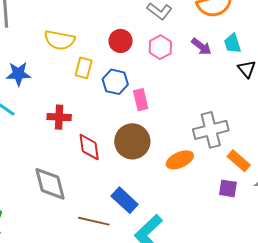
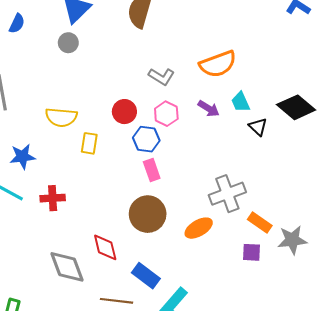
blue hexagon: (115, 82) -> (146, 139), moved
red cross: (59, 117) -> (53, 198), moved
red diamond: (89, 147) -> (105, 247), moved

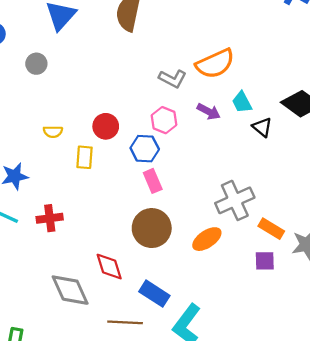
gray circle: (68, 43) -> (36, 64), moved
gray L-shape: (161, 77) -> (173, 79), moved
red circle: (124, 112) -> (106, 126), moved
yellow semicircle: (61, 117) -> (53, 132), size x0.6

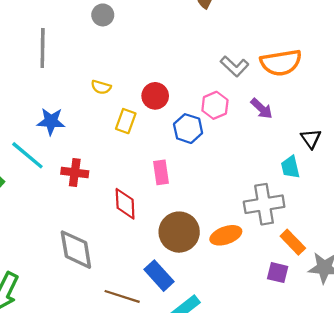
cyan trapezoid: (242, 102) -> (290, 167), moved
pink rectangle: (153, 181) -> (161, 172), moved
brown circle: (152, 228) -> (179, 232), moved
red diamond: (109, 267) -> (125, 204), moved

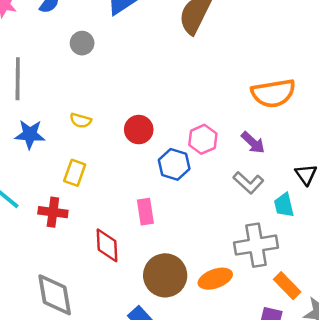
gray L-shape: (235, 66) -> (248, 183), moved
blue star: (51, 121) -> (30, 134), moved
yellow rectangle: (126, 121) -> (75, 173), moved

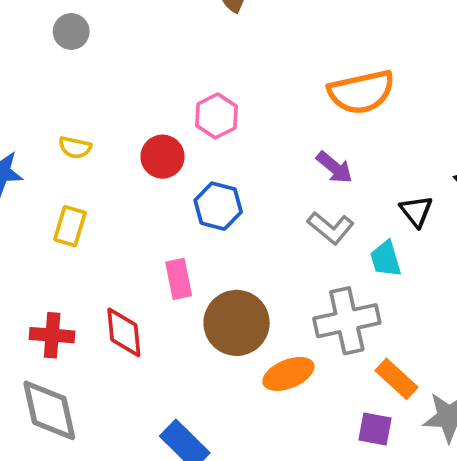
pink hexagon: (203, 139) -> (216, 116), moved
red cross: (53, 212) -> (52, 335), moved
brown circle: (165, 275) -> (237, 323), moved

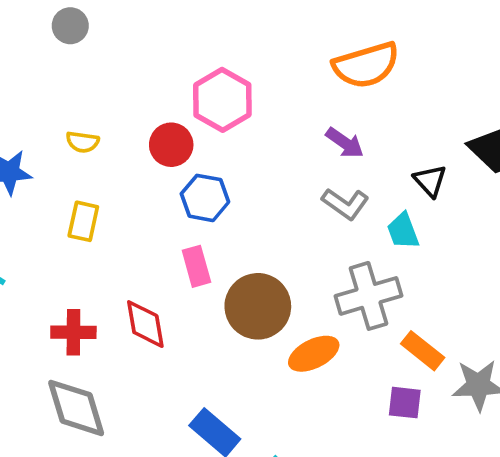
pink hexagon: (216, 116) -> (222, 100), size x1.4
blue hexagon: (218, 206) -> (205, 198), moved

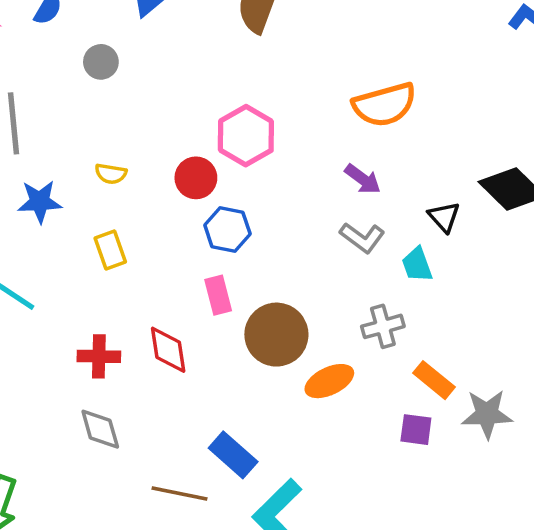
yellow rectangle: (83, 221) -> (110, 250), turned -33
gray cross: (368, 296) -> (383, 326), size x0.7
gray diamond: (76, 408) -> (100, 429), size x0.7

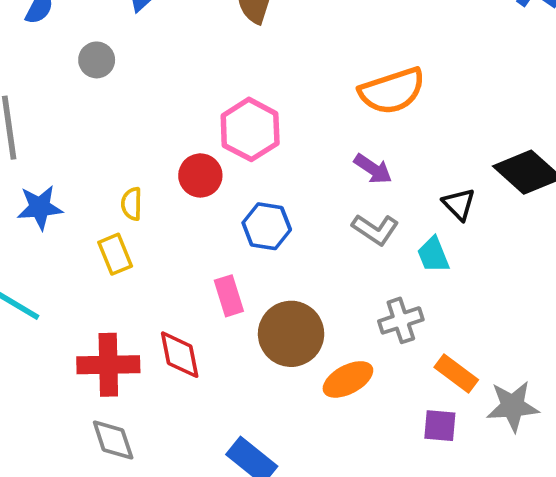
yellow semicircle: (111, 174) -> (132, 204), moved, turned 84
blue hexagon: (227, 230) -> (267, 226), moved
red cross: (99, 356) -> (108, 365), size x1.4

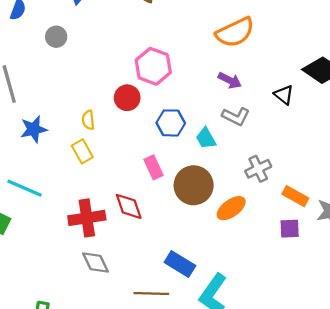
cyan trapezoid: (433, 255) -> (206, 138), moved

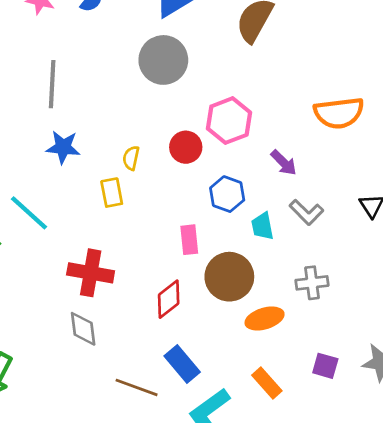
gray circle: (56, 37) -> (163, 60), moved, size x1.8
purple arrow: (230, 80) -> (284, 163), moved
orange rectangle: (295, 196) -> (267, 383), moved
red diamond: (129, 206) -> (169, 299), moved, turned 52

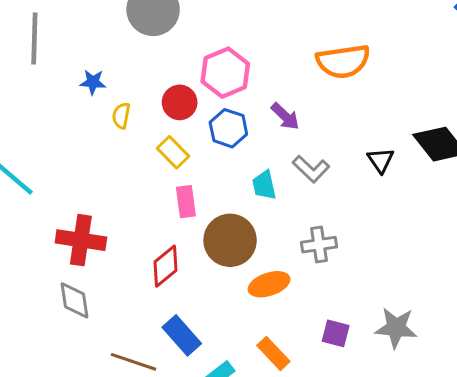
blue star: (63, 147) -> (93, 82), moved, size x0.7
yellow rectangle: (112, 193) -> (173, 152), moved, turned -32
blue hexagon: (227, 194) -> (228, 128), moved

